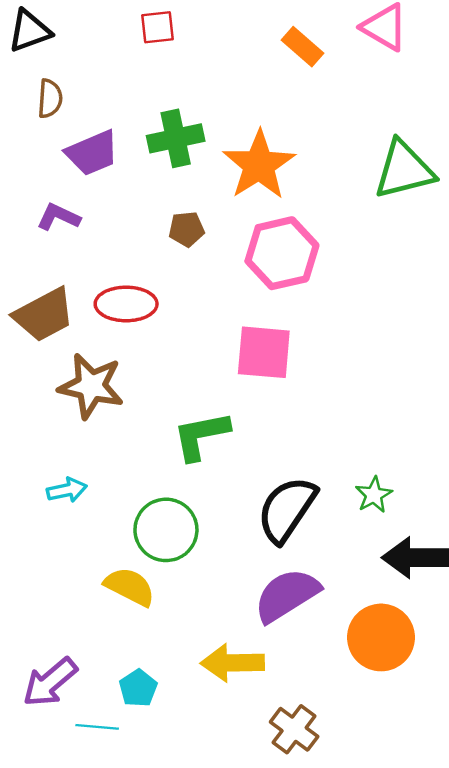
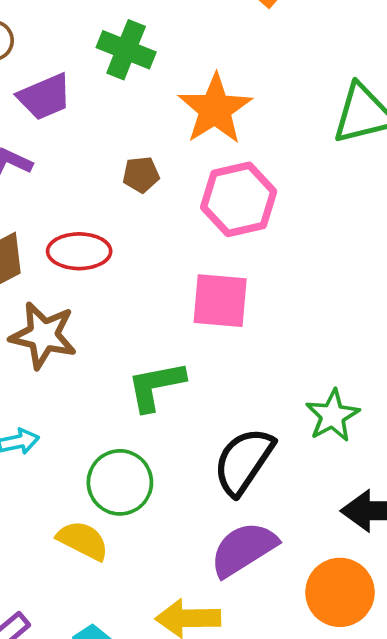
green cross: (176, 138) -> (126, 50), moved, turned 34
green star: (374, 495) -> (333, 416), moved, size x1.4

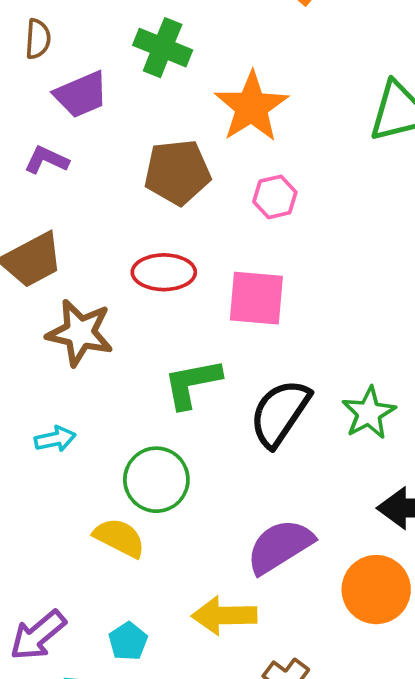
brown pentagon: (141, 175) -> (177, 172), size x1.8
pink hexagon: (239, 199) -> (275, 197), size x0.6
red ellipse: (79, 251) -> (164, 272), moved
black semicircle: (244, 461) -> (280, 413), moved

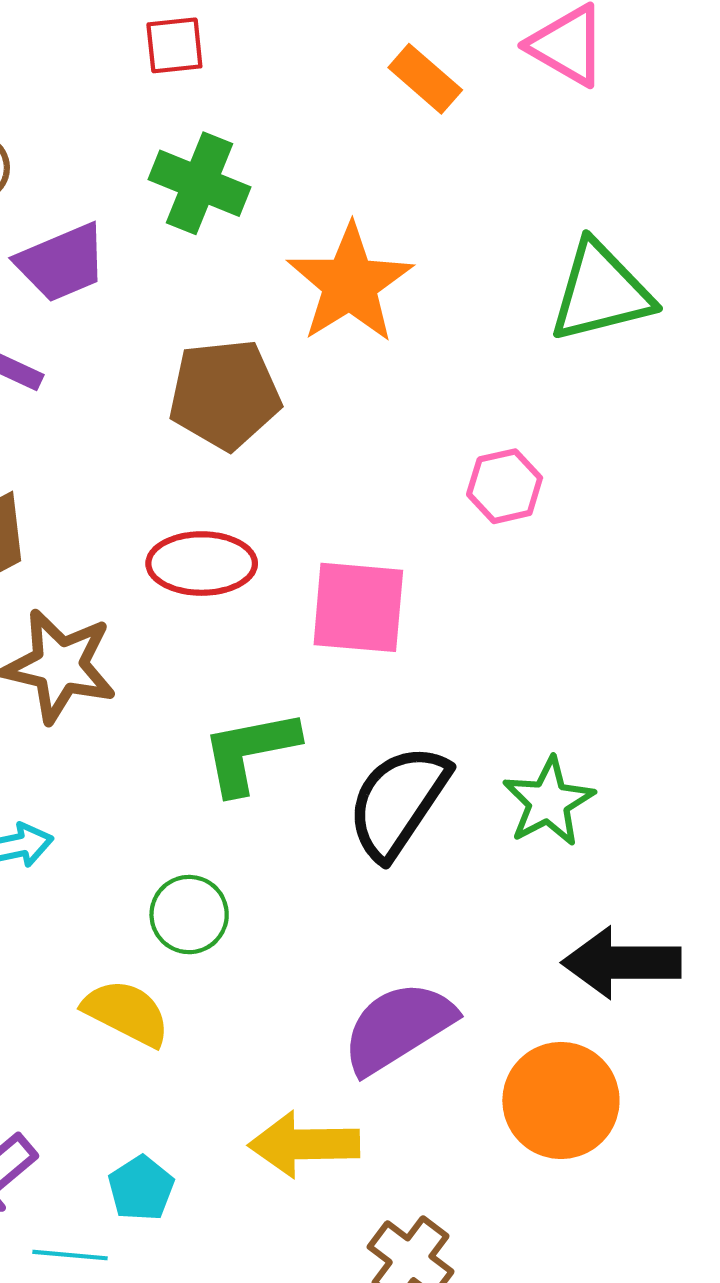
pink hexagon: (275, 197) -> (505, 486), moved
green circle: (156, 480) -> (189, 915), size x0.7

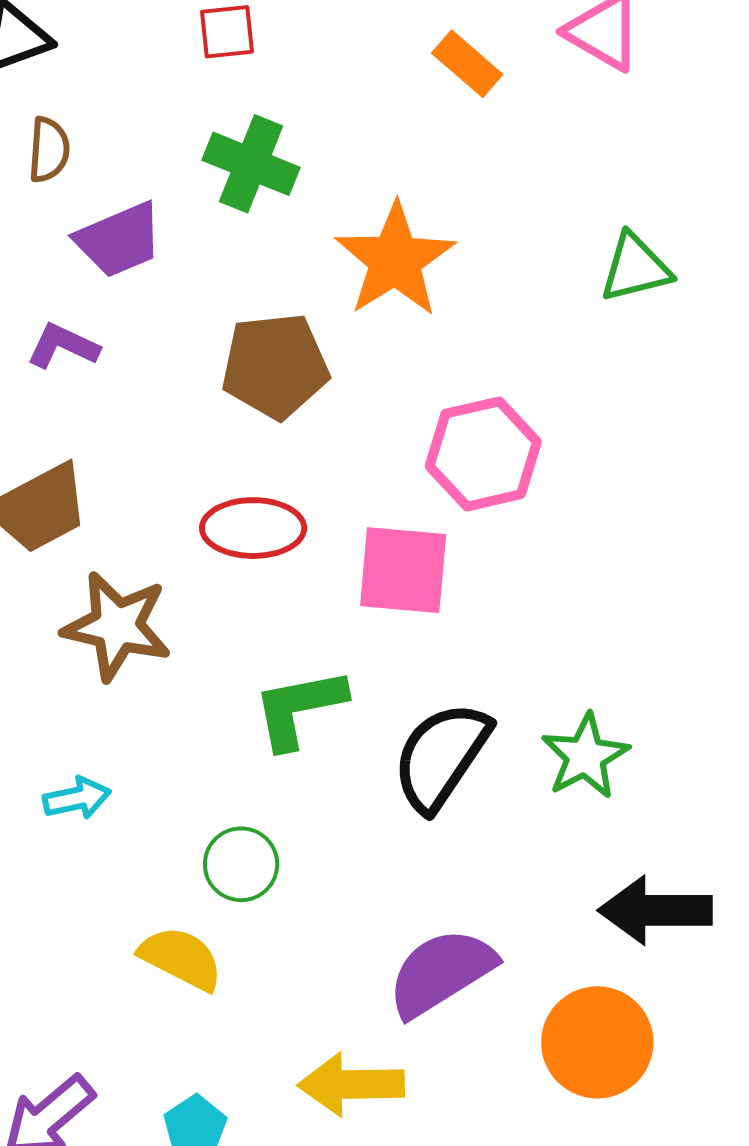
green triangle: (601, 292) -> (635, 268), size x0.7
pink hexagon: (505, 486) -> (483, 454), moved, size x1.6

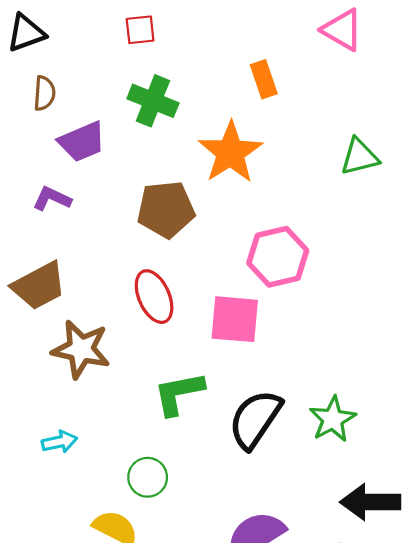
orange rectangle: (467, 64) -> (264, 79), moved, turned 30
red ellipse: (253, 528) -> (154, 297), turned 66

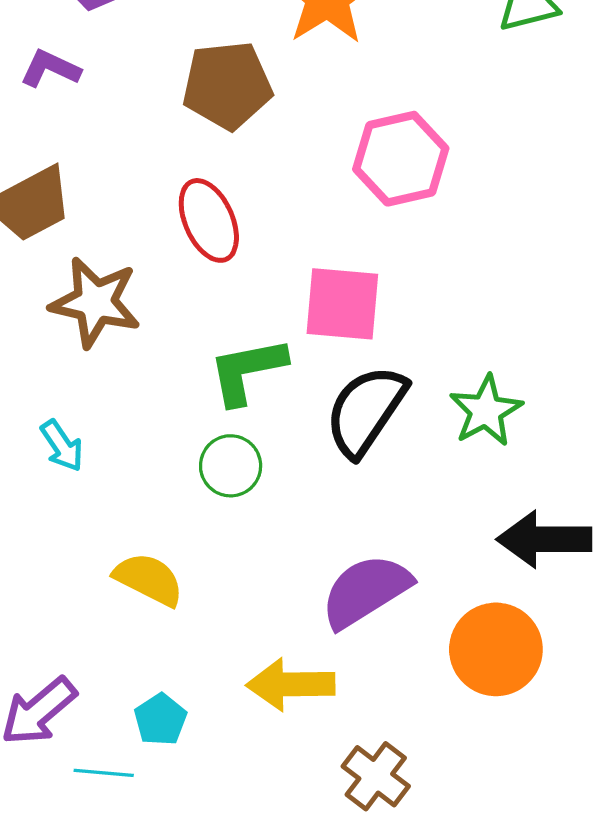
pink square: (235, 319) -> (342, 304), moved
cyan arrow: (59, 442) -> (62, 446), turned 68
green circle: (148, 477) -> (231, 466), moved

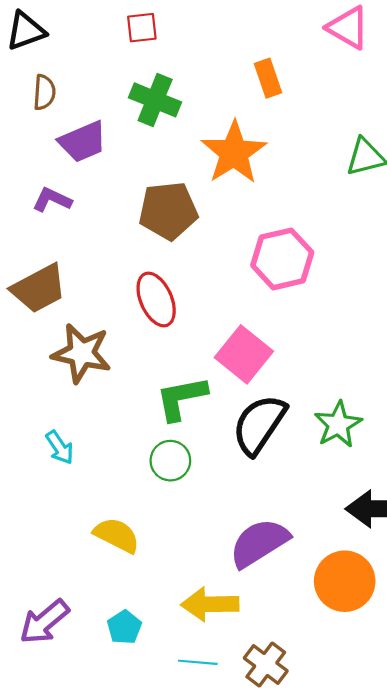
pink square: (342, 304) -> (244, 354), turned 34
cyan line: (104, 773) -> (198, 662), moved

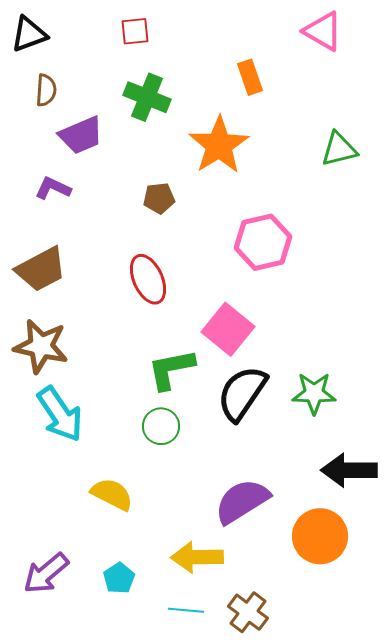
brown pentagon: (168, 211) -> (159, 198), size x0.6
brown star: (82, 353) -> (41, 346), moved
green star: (338, 424) -> (314, 393), turned 30
cyan arrow: (60, 447) -> (60, 414), size x1.8

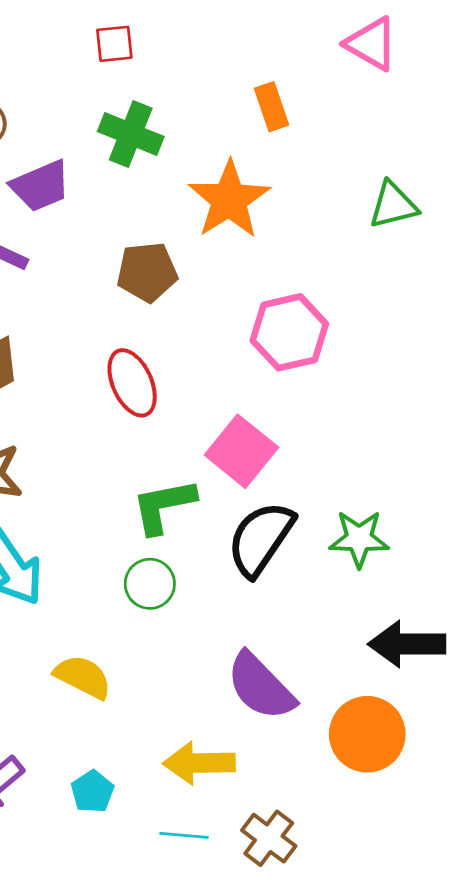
brown pentagon: (159, 198) -> (147, 272), size x1.4
purple semicircle: (242, 501) -> (261, 686), turned -102

